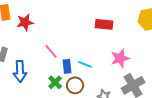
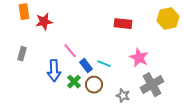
pink star: (120, 58) -> (139, 58), turned -30
blue rectangle: (67, 66) -> (86, 66), turned -32
blue arrow: (20, 71) -> (54, 71), moved

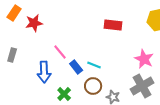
orange rectangle: (24, 12) -> (14, 13), turned 42
pink star: (139, 58) -> (144, 59), moved
green cross: (74, 82) -> (64, 94), moved
brown circle: (94, 85) -> (93, 86), moved

